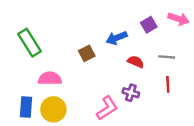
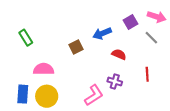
green rectangle: (30, 43) -> (26, 38), size x0.7
gray line: (167, 57) -> (151, 38), moved, turned 40

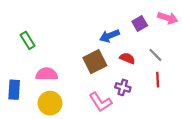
gray line: (151, 38) -> (155, 55), moved
brown square: (76, 47) -> (95, 62), moved, size x1.5
blue rectangle: (23, 94) -> (14, 90), moved
pink L-shape: (94, 95) -> (100, 102), turned 90

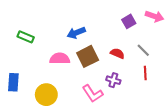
blue arrow: (109, 36) -> (76, 33), moved
green rectangle: (28, 40) -> (26, 37), turned -35
pink semicircle: (47, 74) -> (60, 59), moved

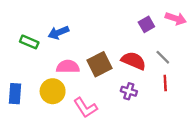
blue arrow: (76, 33) -> (58, 33), moved
red semicircle: (117, 53) -> (134, 61), size x1.5
pink L-shape: (93, 94) -> (85, 108), moved
yellow circle: (46, 95) -> (53, 91), moved

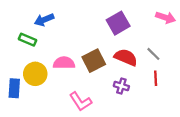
purple square: (146, 24) -> (118, 23), moved, size x1.5
blue arrow: (58, 33) -> (44, 20), moved
yellow circle: (53, 91) -> (35, 74), moved

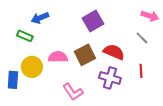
purple square: (118, 23) -> (93, 21), moved
gray line: (153, 54) -> (142, 38), moved
purple cross: (121, 86) -> (110, 78), size x1.5

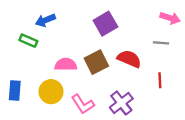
gray line: (142, 38) -> (161, 43), turned -40
yellow circle: (32, 67) -> (51, 92), moved
purple cross: (110, 78) -> (121, 103), moved, turned 35

